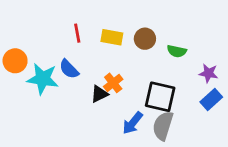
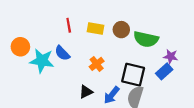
green semicircle: (177, 51) -> (146, 39), size x1.6
black triangle: (99, 94) -> (86, 92), moved
blue rectangle: (211, 99) -> (164, 71), moved

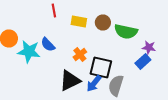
red line: (69, 25) -> (54, 10), moved
black square: (133, 75) -> (101, 68), moved
black triangle: (86, 92) -> (70, 80), size x1.6

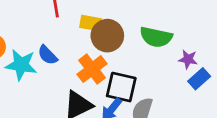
brown circle: (103, 22) -> (107, 36), moved, size x1.5
orange cross: (80, 54) -> (92, 69), size x1.5
blue rectangle: (143, 62) -> (199, 79), moved

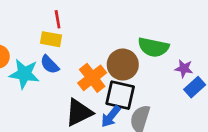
yellow rectangle: (91, 23) -> (51, 39), moved
brown circle: (107, 36) -> (123, 65), moved

